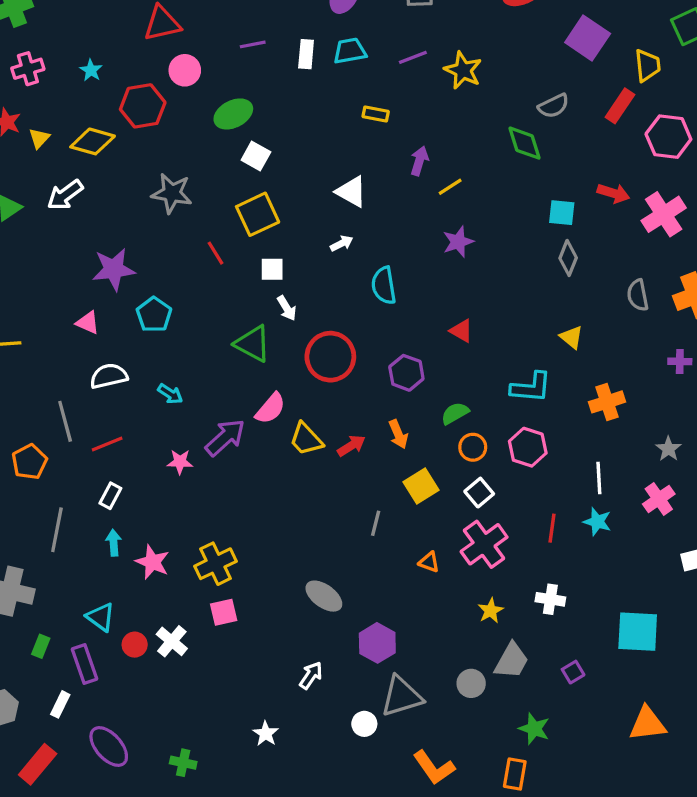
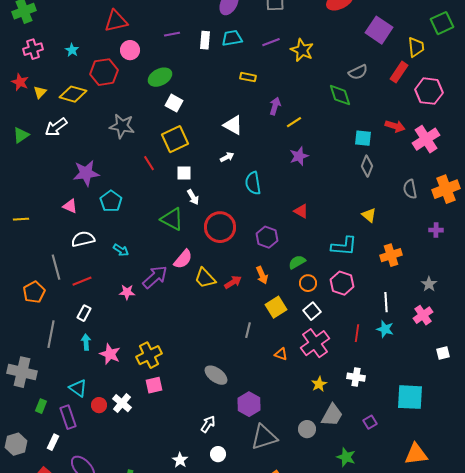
white circle: (364, 724) -> (218, 454), moved

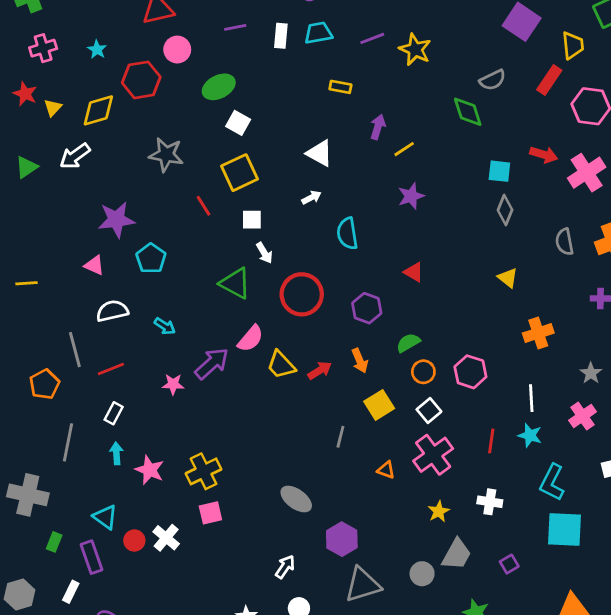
yellow diamond: (73, 94) -> (98, 110), turned -32
cyan L-shape: (344, 246) -> (552, 482), moved, turned 112

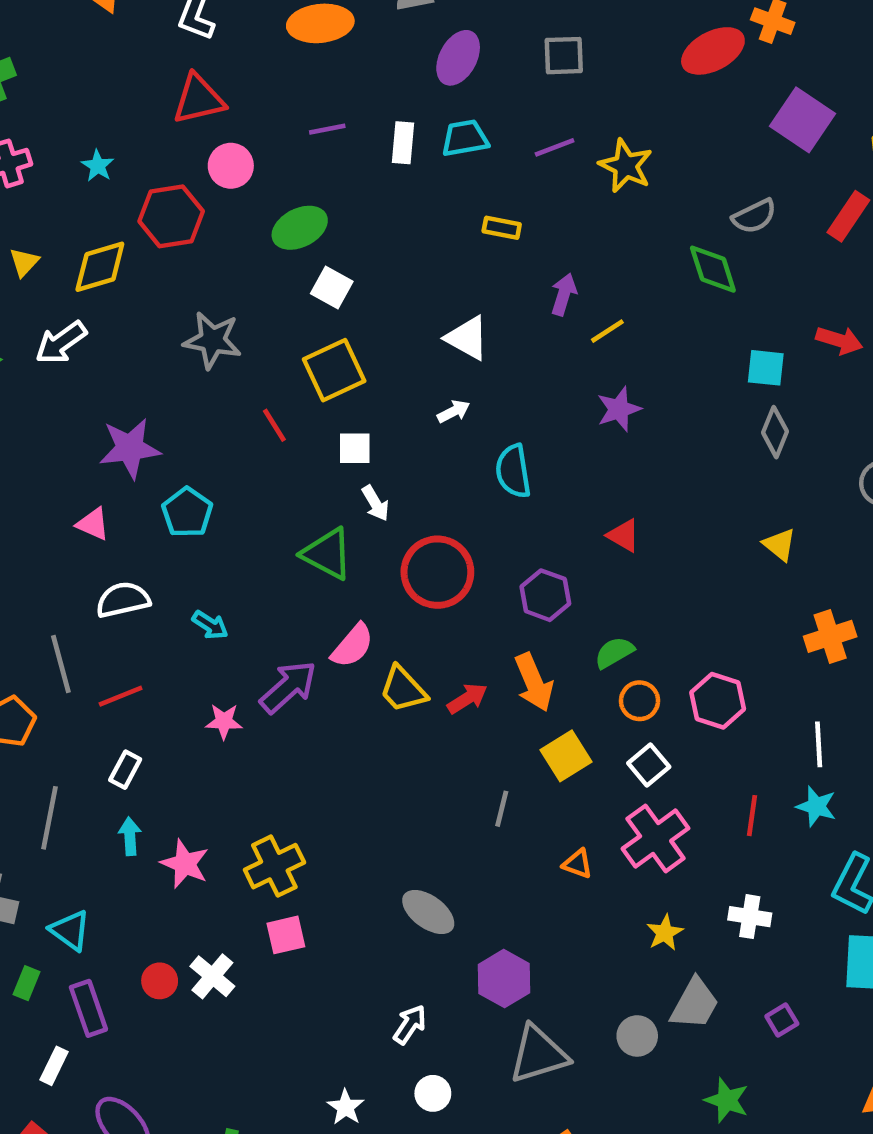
orange arrow: (360, 361) -> (534, 682), size x1.4
cyan triangle: (105, 517) -> (70, 930), moved

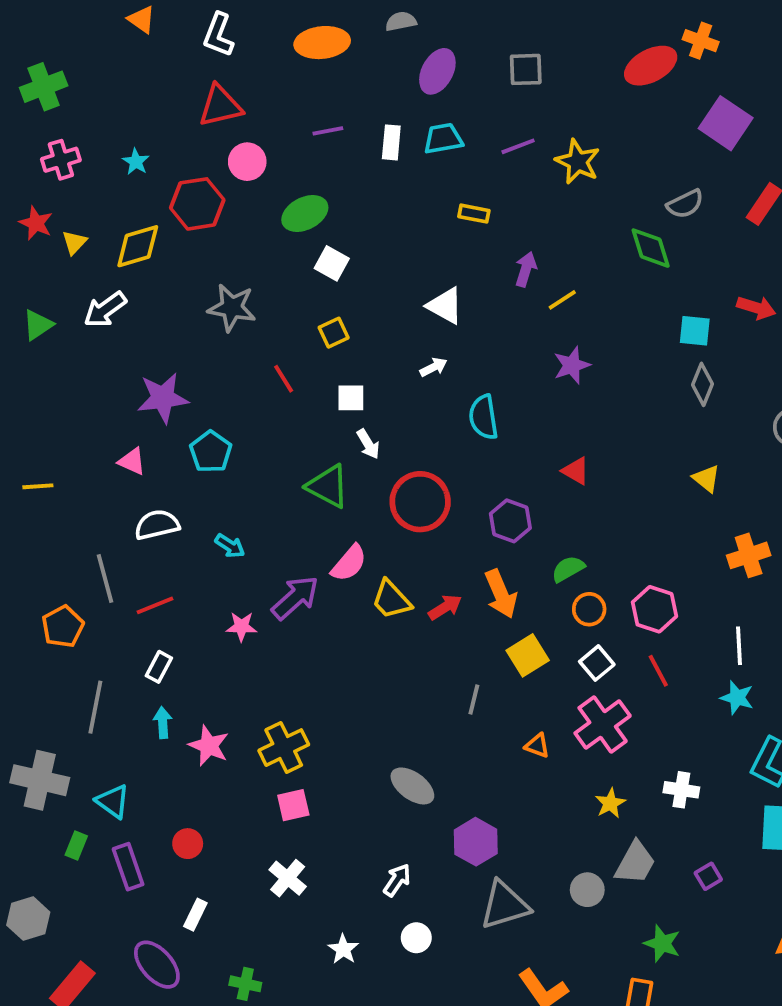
yellow square: (334, 370) -> (334, 333), size x0.6
red line: (752, 816) -> (658, 671), moved, turned -36
white cross: (212, 976) -> (288, 878), moved
white rectangle: (54, 1066) -> (195, 915), moved

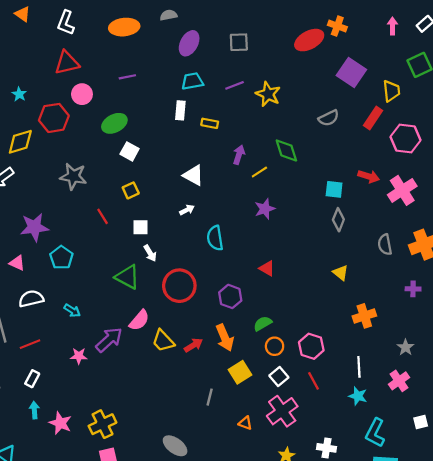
white rectangle: (391, 142) -> (180, 110), moved
green diamond: (651, 248) -> (286, 150), moved

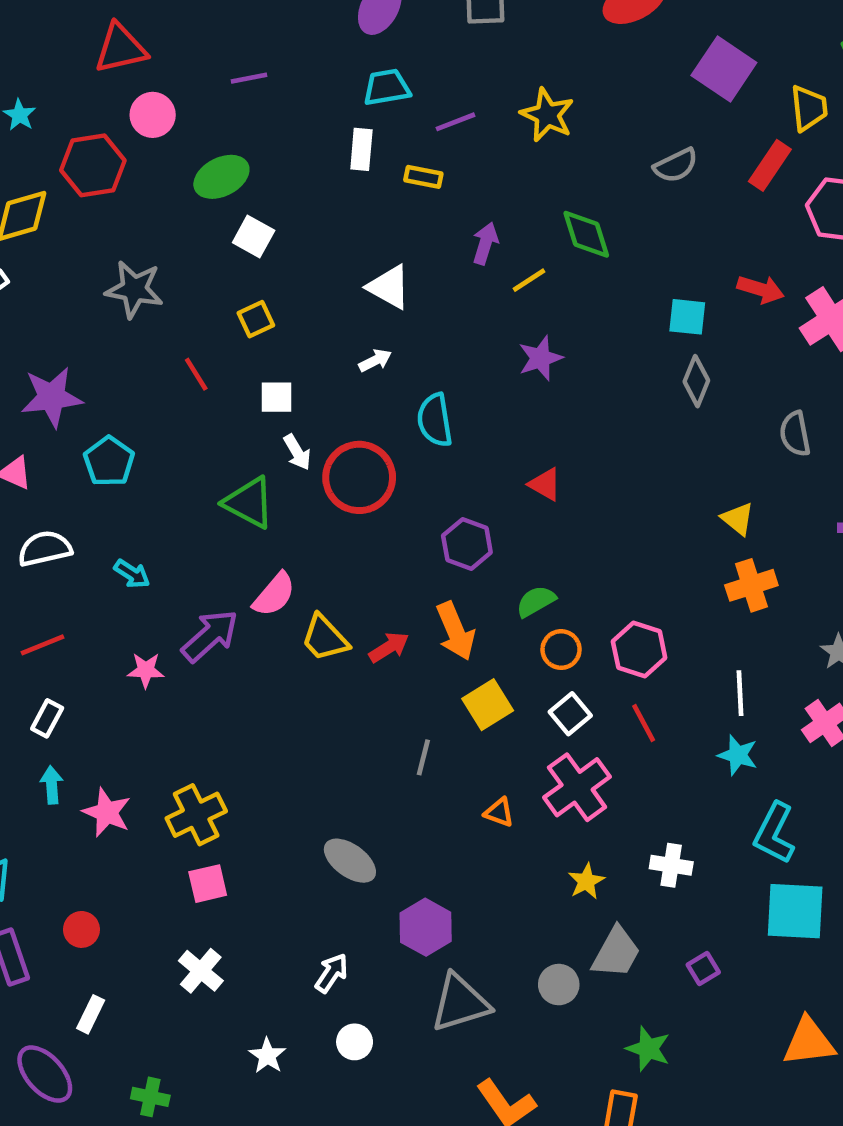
purple line: (235, 85) -> (455, 122), moved
yellow triangle: (341, 273) -> (738, 519), moved
red circle: (179, 286) -> (359, 477), moved

